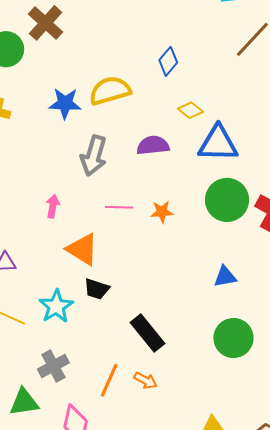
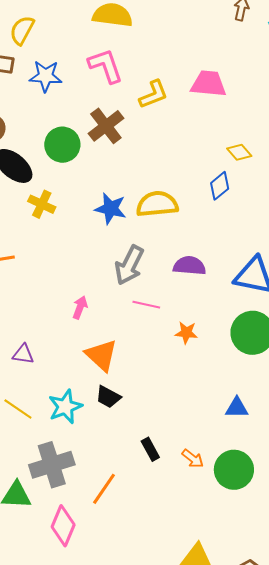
yellow diamond: (190, 110) -> (239, 152), moved
pink line: (119, 207) -> (146, 305), moved
black rectangle: (147, 333) -> (150, 449), size x0.6
gray cross: (53, 366) -> (52, 465), size x1.4
orange arrow: (145, 380) -> (193, 459), moved

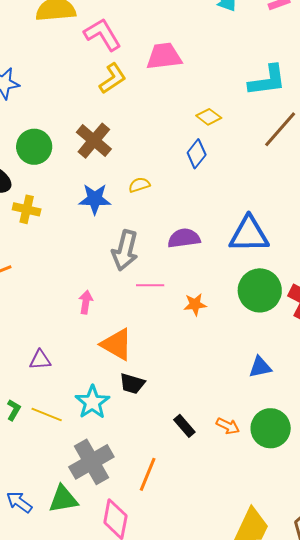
pink L-shape: (106, 66) -> (103, 34), moved
brown cross: (106, 126) -> (94, 141), moved
yellow semicircle: (157, 204) -> (139, 185), size x0.5

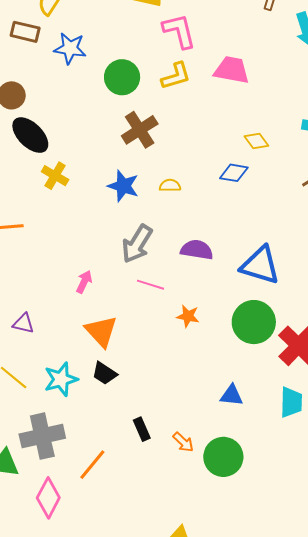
green circle: (34, 147) -> (122, 77), moved
blue diamond: (197, 154) -> (234, 173), turned 44

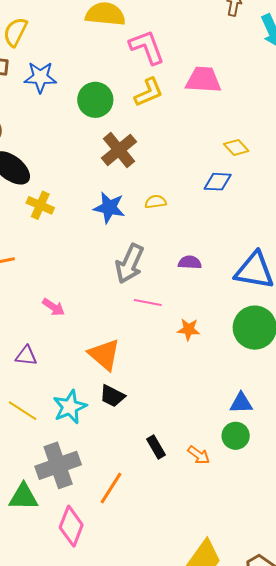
purple semicircle: (197, 250) -> (190, 262), size x0.7
pink arrow: (84, 282) -> (53, 307), moved, turned 105
green circle: (223, 457) -> (236, 436), moved, size x0.7

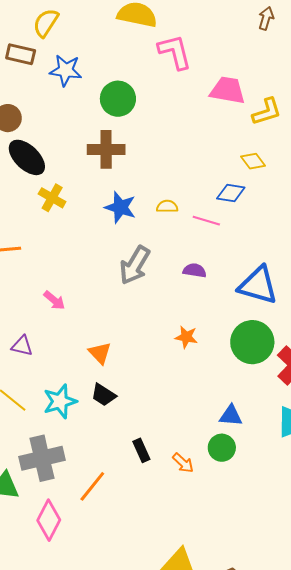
yellow L-shape: (149, 92) -> (267, 112), moved
brown cross: (119, 150) -> (106, 149), moved, turned 33
pink line: (148, 302) -> (206, 221), moved
orange triangle: (104, 355) -> (100, 353), size x0.7

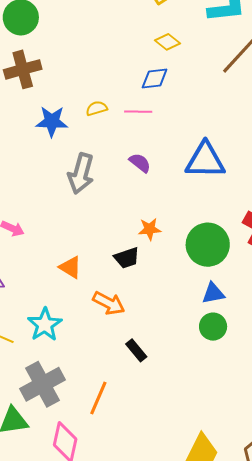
purple semicircle: (195, 270) -> (140, 163), turned 45
green circle: (252, 342) -> (208, 245), moved
black trapezoid: (103, 395) -> (127, 258), moved, turned -36
orange arrow: (183, 463) -> (109, 303), moved, size x1.4

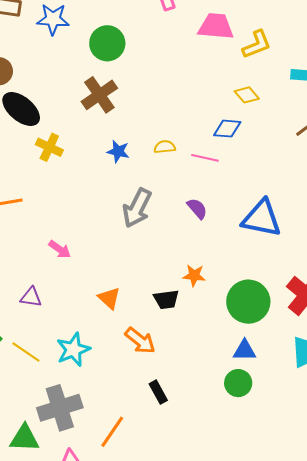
brown cross: (23, 69) -> (99, 95), turned -30
blue star: (52, 121) -> (118, 151), size x0.7

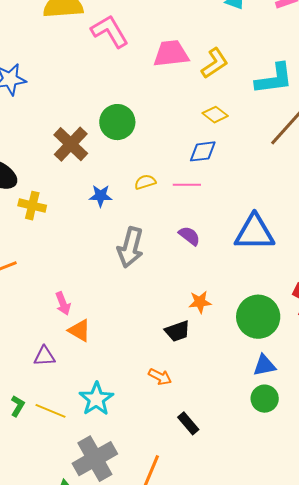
green circle: (107, 43) -> (117, 122), moved
pink arrow: (60, 249) -> (63, 303), turned 45
orange triangle: (109, 298) -> (79, 331), moved
orange arrow: (140, 341) -> (160, 377), size x0.7

